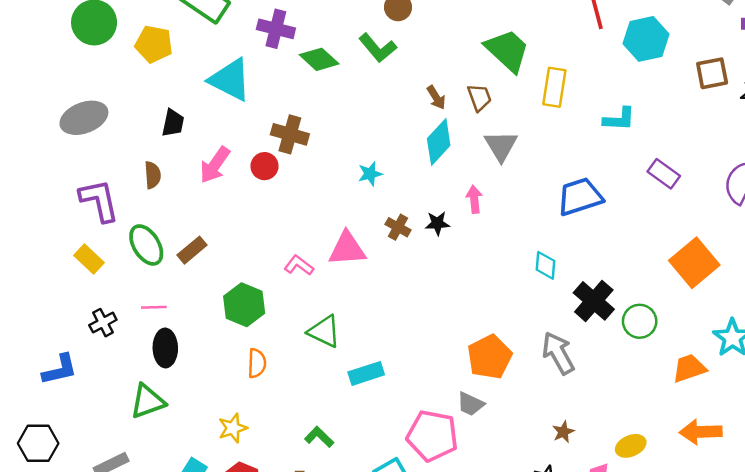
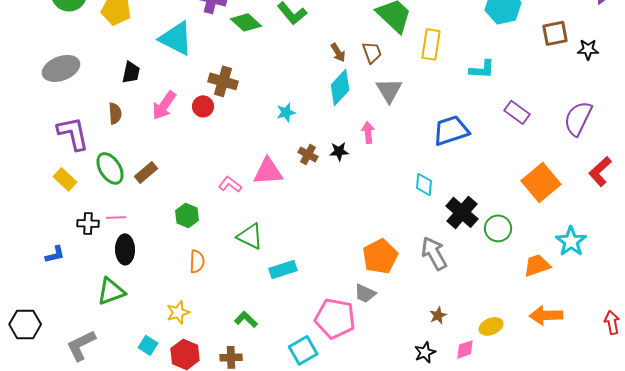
green hexagon: (244, 305) -> (187, 215), size x0.7
black cross: (103, 323) -> (88, 223), moved, turned 30
blue L-shape: (60, 370) -> (55, 254), moved, size x0.7

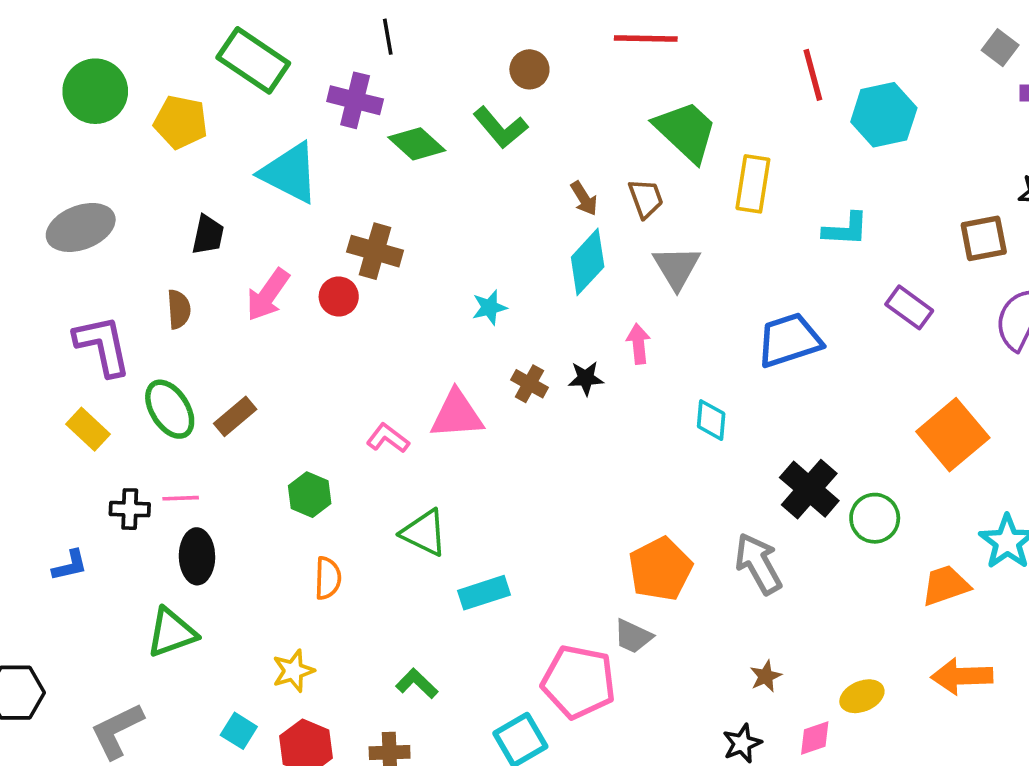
brown square: (555, 33) -> (984, 238), moved
cyan diamond: (424, 184) -> (711, 420), moved

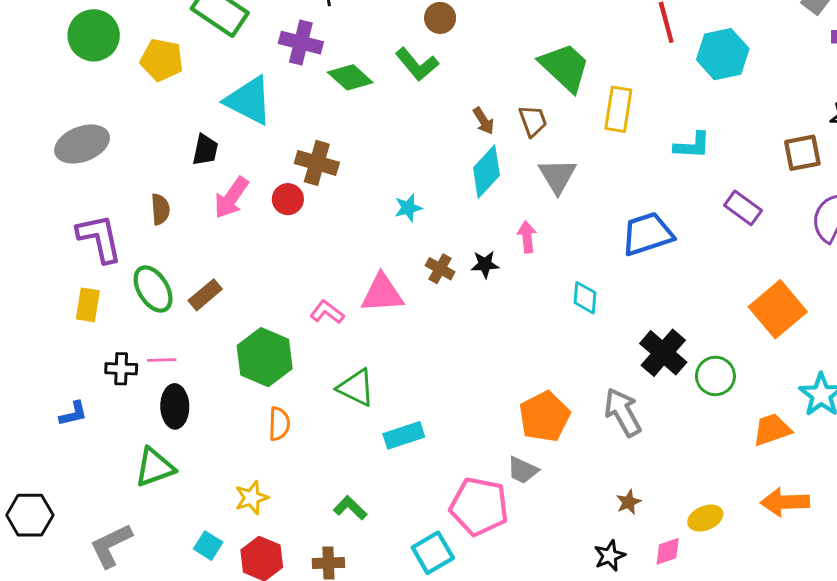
black trapezoid: (208, 235) -> (205, 150), moved
yellow rectangle: (88, 429) -> (88, 305), turned 56
green hexagon: (310, 495) -> (265, 357), size x1.6

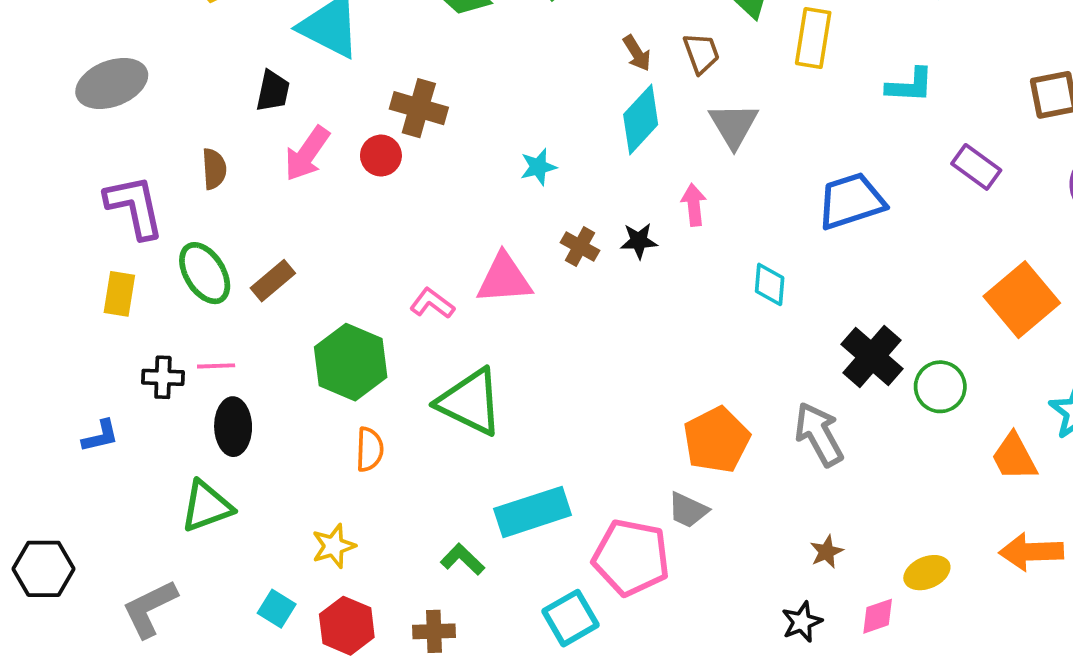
green triangle: (356, 388) -> (470, 402), size x1.4
orange trapezoid: (772, 430) -> (1014, 457), turned -99
cyan rectangle: (404, 435) -> (533, 512), moved, size x1.4

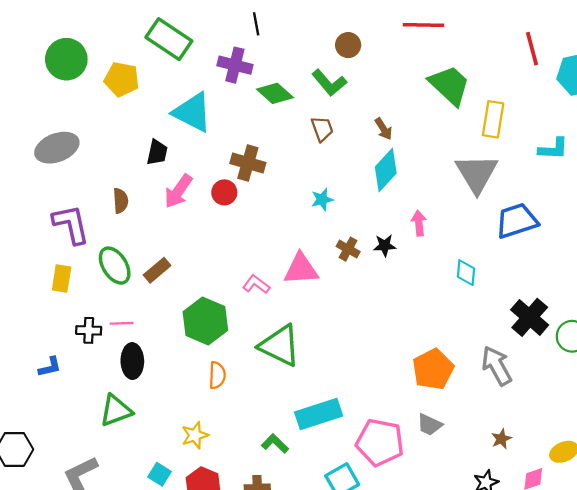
brown trapezoid: (701, 53) -> (322, 129), moved
gray triangle: (734, 125) -> (477, 174), moved, size x1.4
gray trapezoid: (688, 510) -> (429, 425), moved

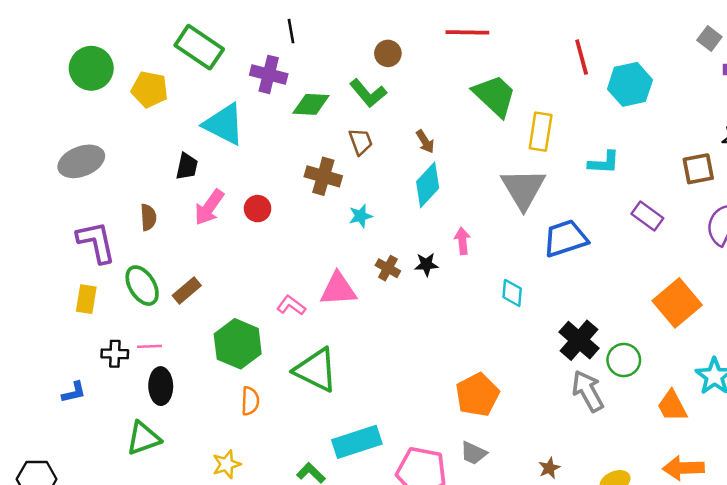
green diamond: (275, 93) -> (311, 104), turned -39
brown cross: (248, 163) -> (323, 176), moved
gray arrow: (497, 366) -> (588, 391), moved

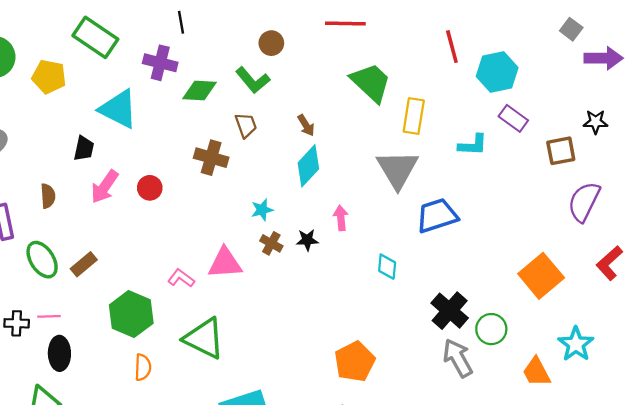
cyan star: (361, 216) -> (262, 210), moved
purple rectangle: (647, 216) -> (513, 118), moved

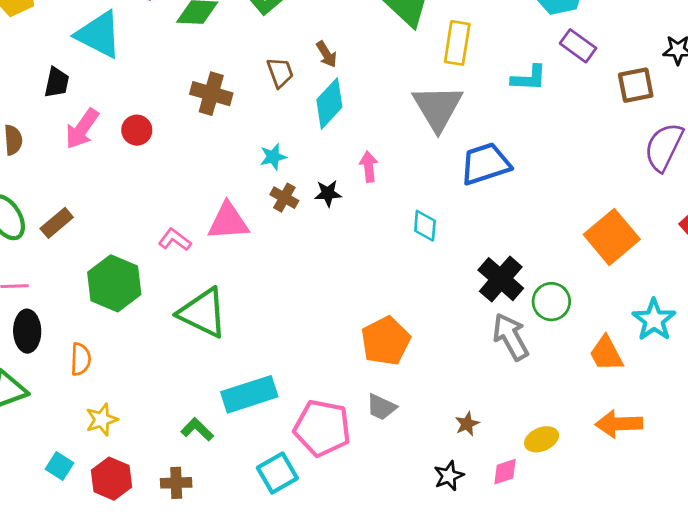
brown trapezoid: (246, 125) -> (280, 72), moved
orange semicircle: (143, 367) -> (81, 359), moved

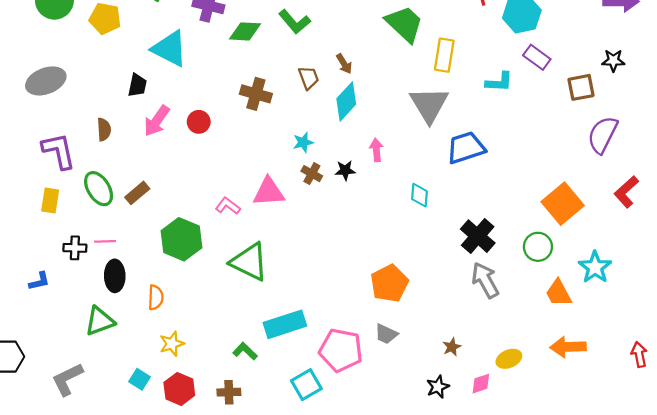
green circle: (551, 302) -> (538, 247), moved

